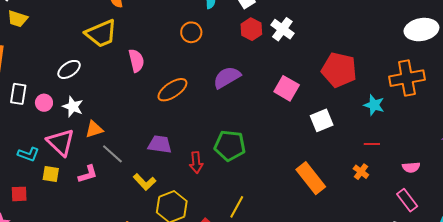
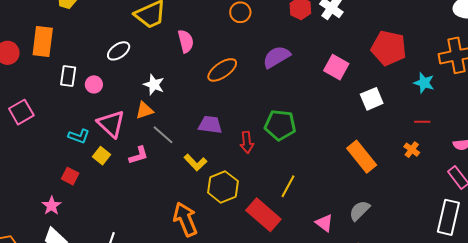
white star: (73, 107) -> (154, 85), moved
yellow square: (51, 174) -> (102, 156), turned 30
red square: (19, 194) -> (70, 176), turned 30

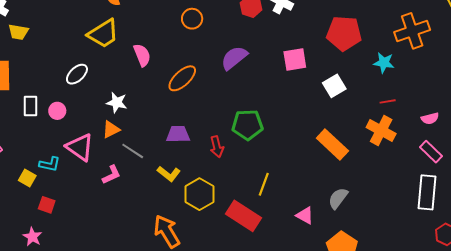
pink square: (336, 67) -> (295, 59), turned -30
orange cross: (412, 150) -> (381, 130), size x1.8
yellow square: (102, 156) -> (27, 178), moved

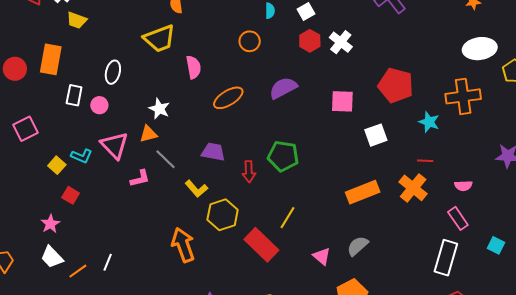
white ellipse: (77, 74) -> (113, 72), moved, turned -45
orange rectangle: (332, 145) -> (363, 192), turned -76

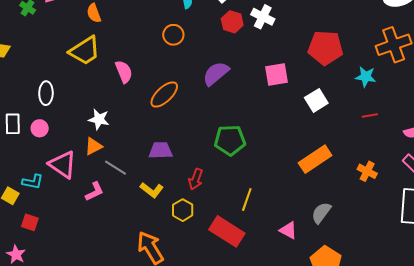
red arrow: (249, 172) -> (196, 179), moved, turned 35
orange cross: (413, 188) -> (367, 171), moved, size x0.7
yellow hexagon: (223, 215) -> (183, 210), size x0.7

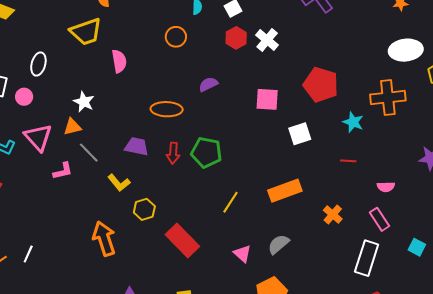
purple semicircle: (216, 73) -> (208, 84), size x0.7
orange ellipse: (164, 95) -> (167, 109), moved, turned 32
red arrow: (196, 179) -> (173, 153), moved, turned -30
yellow line: (247, 199) -> (230, 202), moved

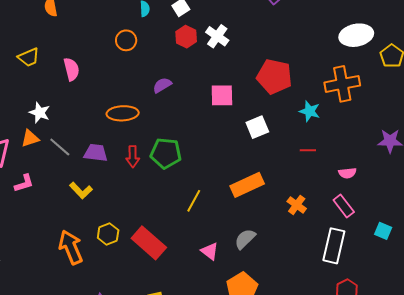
yellow trapezoid: (86, 32) -> (29, 57), moved, size x0.7
gray line: (89, 153) -> (60, 147), moved
yellow hexagon: (144, 209) -> (108, 234), moved

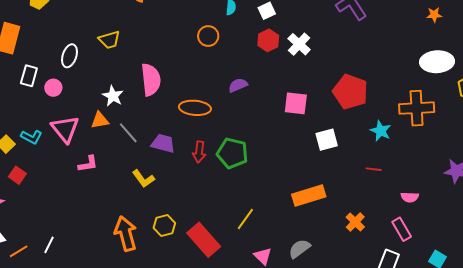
pink semicircle: (71, 69) -> (151, 80), moved, size x1.4
yellow line: (194, 201) -> (245, 219), moved

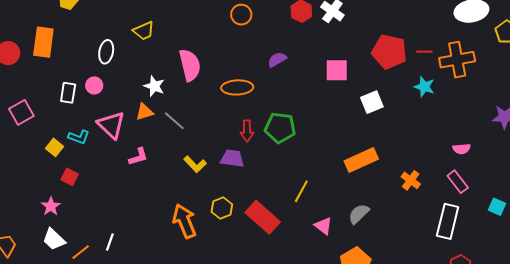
white rectangle: (29, 76) -> (68, 93), moved
purple trapezoid: (163, 143) -> (232, 158), moved
red line: (374, 169) -> (424, 52), moved

